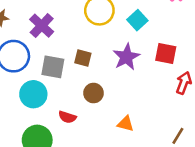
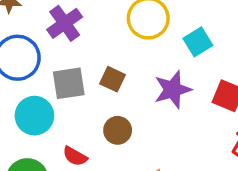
gray square: (53, 67) -> (69, 83), turned -30

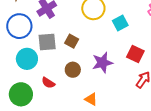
purple star: (173, 90) -> (102, 63), moved

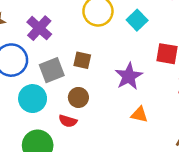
brown circle: (73, 70) -> (78, 97), moved
orange triangle: (91, 99) -> (139, 115), moved

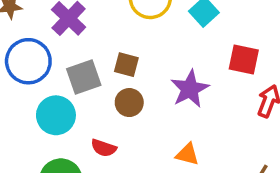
brown circle: (78, 97) -> (129, 103), moved
orange triangle: (139, 115) -> (187, 154), moved

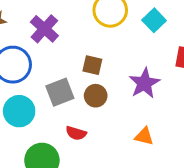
gray square: (84, 77) -> (60, 92), moved
cyan circle: (56, 115) -> (19, 111), moved

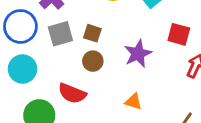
gray square: (60, 92) -> (60, 34), moved
red semicircle: (76, 133) -> (72, 93), size x1.5

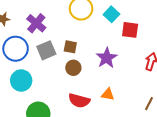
red square: (179, 34) -> (130, 30), moved
red semicircle: (72, 93) -> (79, 101), moved

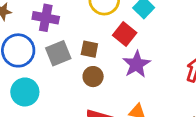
purple cross: (36, 23) -> (46, 18), turned -30
red square: (130, 30) -> (125, 34), moved, turned 30

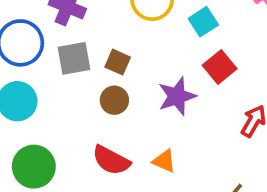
red square: (125, 34) -> (220, 67), moved

